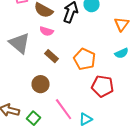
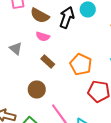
gray triangle: (20, 43) -> (16, 48), size x0.6

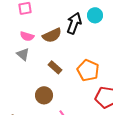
brown semicircle: (40, 15) -> (52, 35), moved, turned -54
pink semicircle: (43, 36) -> (27, 36), moved

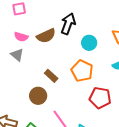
cyan circle: (95, 15) -> (89, 43), moved
brown rectangle: (55, 67) -> (51, 76), moved

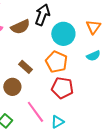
cyan circle: (89, 43) -> (63, 34), size x1.5
red pentagon: (100, 98) -> (62, 88), moved

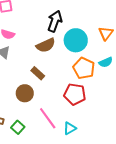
brown semicircle: (20, 27) -> (46, 45), moved
orange pentagon: (56, 62) -> (84, 68), moved

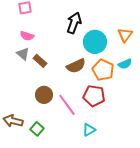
brown semicircle: (46, 45) -> (76, 66), moved
brown rectangle: (38, 73) -> (40, 61), moved
pink line: (48, 118) -> (67, 105), moved

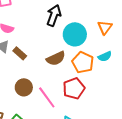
red pentagon: (94, 96) -> (74, 88), turned -30

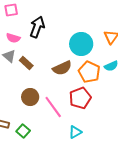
black arrow: (54, 15) -> (37, 27), moved

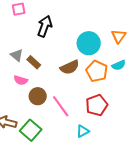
pink semicircle: (13, 38) -> (21, 80), moved
red pentagon: (80, 98) -> (97, 105), moved
green square: (23, 131) -> (31, 130), size x1.5

